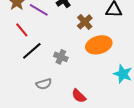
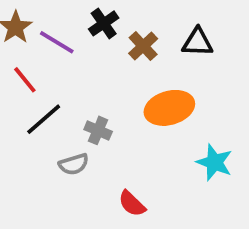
brown cross: (85, 22) -> (143, 46), moved
gray semicircle: (44, 84) -> (74, 164), moved

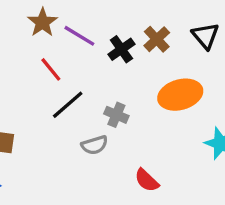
black cross: (104, 23) -> (121, 49), moved
black triangle: (198, 42) -> (205, 36), turned 48

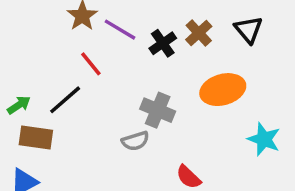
black line: (68, 105) -> (65, 100), moved
gray cross: (116, 115) -> (158, 110), size x1.4

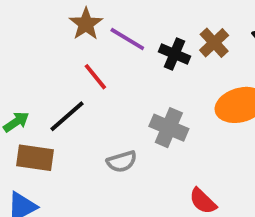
black cross: (163, 43) -> (174, 54), turned -32
gray semicircle: (135, 141) -> (122, 162), moved

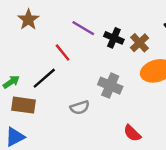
brown star: (86, 24) -> (28, 20), moved
brown cross: (214, 43) -> (140, 43), moved

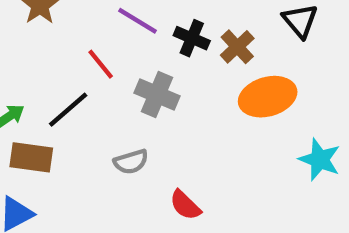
gray cross: (110, 86) -> (157, 94), moved
red semicircle: (132, 133) -> (185, 205), moved

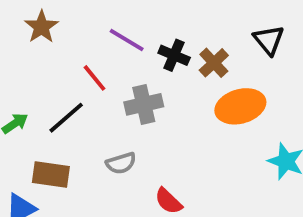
gray cross: (157, 94) -> (144, 104), turned -36
brown rectangle: (31, 157) -> (51, 175), moved

